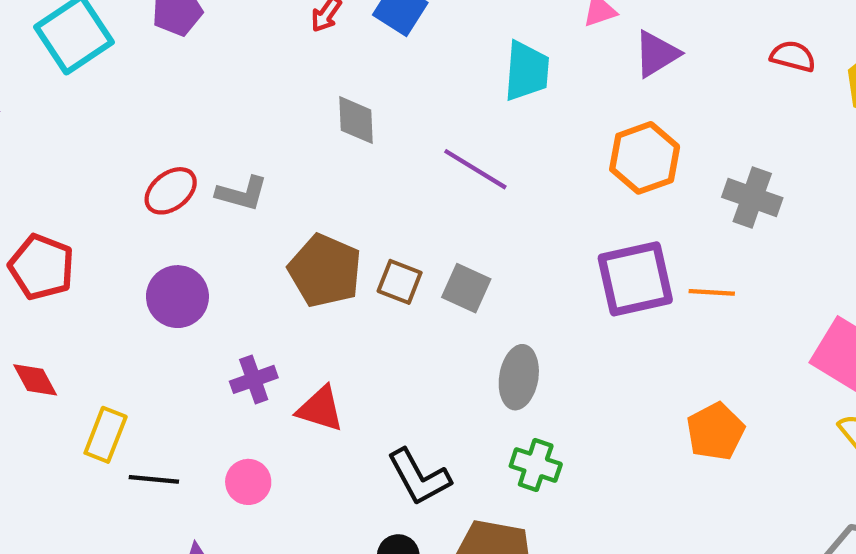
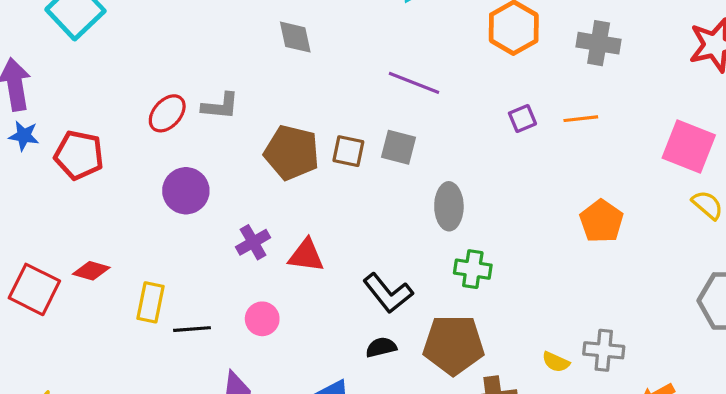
purple line: (475, 169) -> (414, 83), moved
red pentagon: (42, 267) -> (79, 155), moved
purple square: (635, 279) -> (522, 119), size x0.5
red diamond: (35, 380) -> (91, 271), turned -36

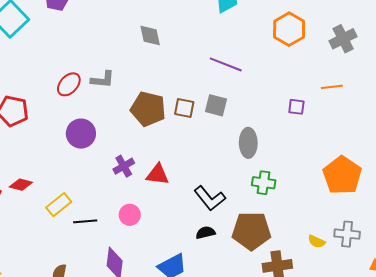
gray cross: (599, 43) -> (343, 39), turned -36
purple square: (522, 119) -> (296, 107), moved, turned 30
orange pentagon: (601, 221) -> (342, 175), moved, size x1.4
yellow rectangle: (151, 302) -> (59, 205), turned 40

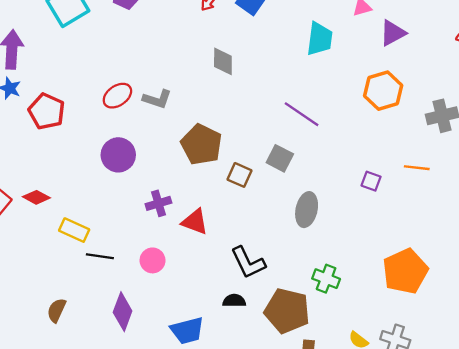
brown square: (184, 108) -> (239, 175), moved
green cross: (264, 183) -> (326, 279), moved
yellow rectangle: (59, 205) -> (74, 230), turned 50

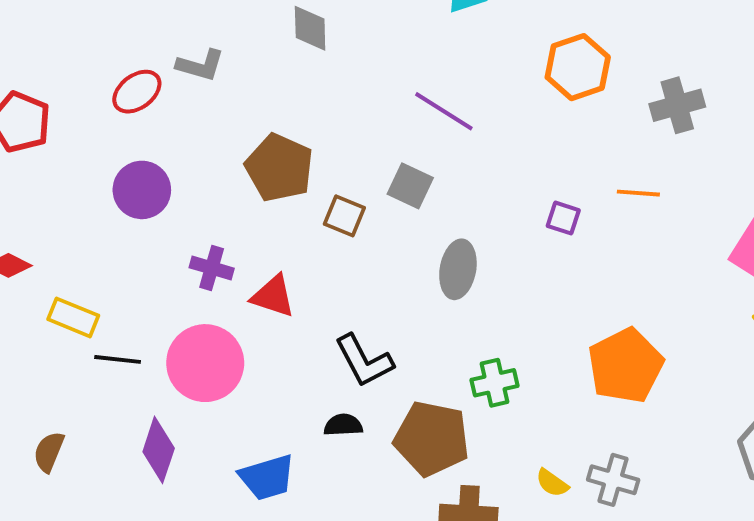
gray L-shape: (157, 99) -> (200, 65), moved
purple cross: (158, 203) -> (212, 268), turned 35
pink circle: (153, 260) -> (205, 363), size x1.8
green cross: (326, 279) -> (495, 383), turned -32

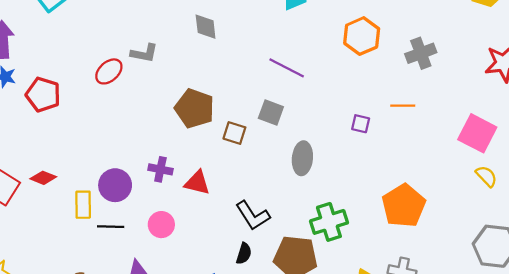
purple circle: (142, 190) -> (115, 185), moved
yellow rectangle: (73, 317) -> (83, 205), turned 72
pink circle: (205, 363) -> (161, 225), size x0.6
green cross: (495, 383) -> (329, 222), size x1.4
black semicircle: (343, 425) -> (244, 254), turned 115

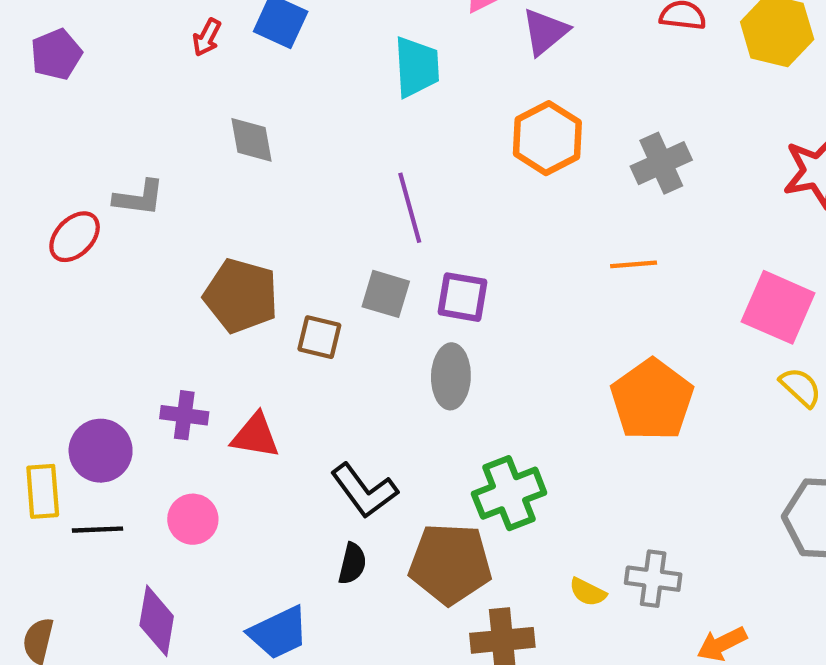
purple line: (287, 68) -> (410, 208), turned 51
purple square: (361, 124) -> (462, 297), moved, size x1.4
orange pentagon: (404, 206) -> (652, 400), moved

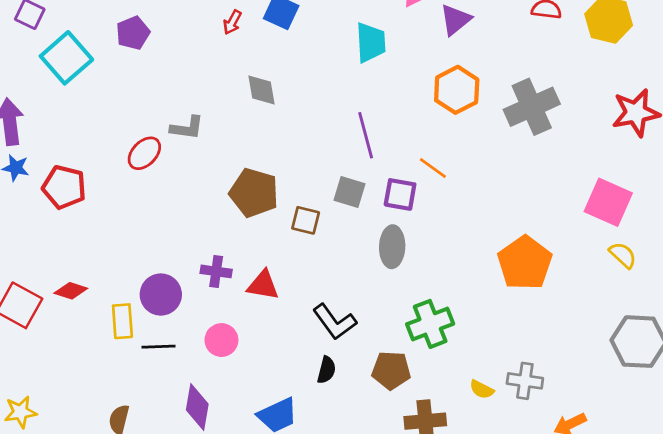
gray cross: (661, 163) -> (532, 107), size x1.4
orange line: (634, 264) -> (433, 168), moved, turned 40
brown pentagon: (450, 564) -> (391, 370), size x0.7

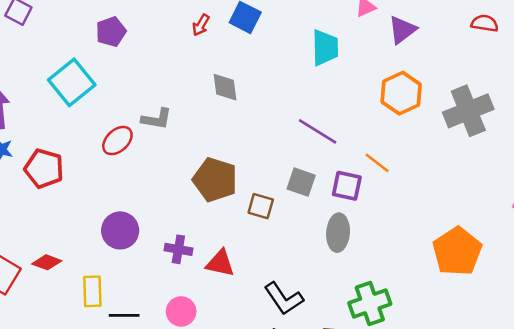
cyan square: (66, 58) -> (72, 82), moved
purple line: (366, 135) -> (318, 131), turned -45
purple circle: (161, 295) -> (120, 230), moved

